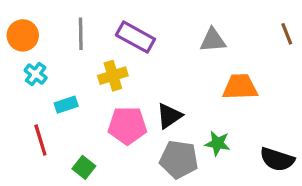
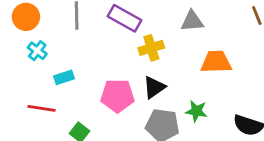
yellow cross: (113, 76) -> (151, 48), moved
red line: (40, 140) -> (41, 108), turned -64

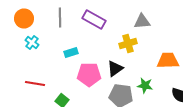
yellow cross: (151, 48) -> (128, 44), moved
orange trapezoid: (216, 62) -> (168, 60), moved
cyan rectangle: (64, 77) -> (71, 52), moved

